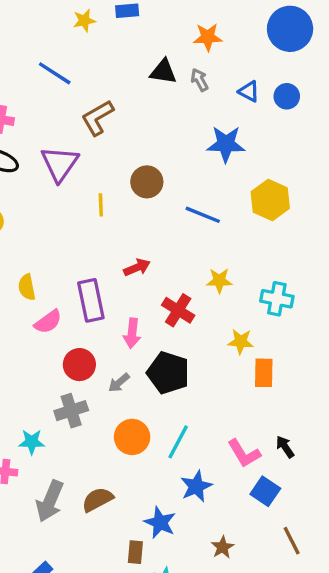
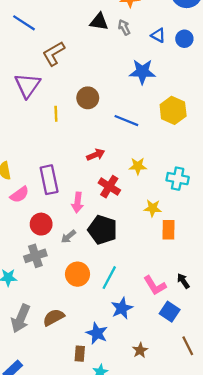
red arrow: (137, 267) -> (96, 155), moved

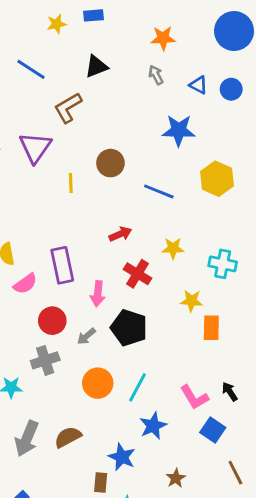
black triangle: (99, 22) -> (96, 66), moved, turned -30

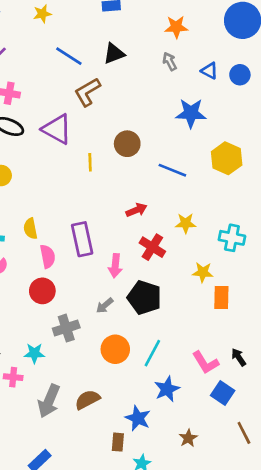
yellow star: (57, 24) -> (42, 14), moved
blue line: (31, 69) -> (69, 56), moved
purple triangle: (35, 147) -> (57, 129), turned -36
pink semicircle: (25, 284) -> (48, 256), turned -65
red circle: (52, 321) -> (42, 291), moved

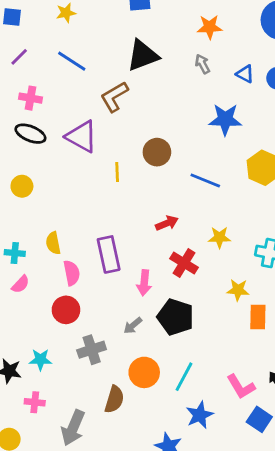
black triangle: (114, 54) -> (143, 55), size x1.4
blue line: (69, 56) -> (72, 61), moved
cyan star: (34, 353) -> (40, 360), moved
brown semicircle: (87, 400) -> (114, 399), moved, turned 135

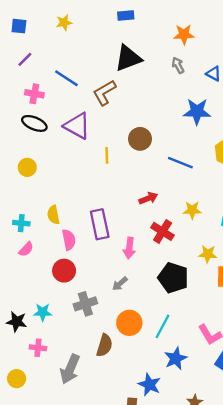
blue line: (72, 61) -> (66, 78), moved
black pentagon: (175, 317) -> (173, 278), moved

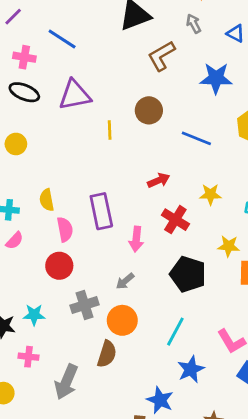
brown L-shape: (104, 93) -> (161, 56), moved
purple triangle: (77, 126) -> (75, 95), turned -40
orange circle: (129, 323) -> (122, 320), moved

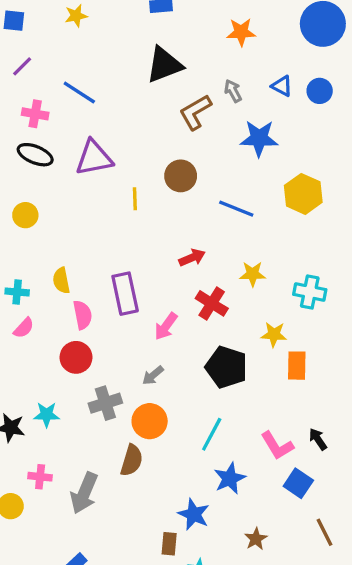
gray arrow: (194, 24) -> (233, 91), moved
pink arrow: (136, 239) -> (166, 326), turned 30
pink cross: (28, 357) -> (40, 477), moved

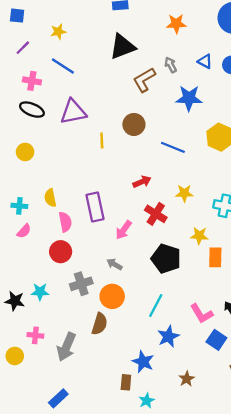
yellow star: (76, 16) -> (58, 32), moved
gray arrow: (153, 375) -> (114, 264), turned 70

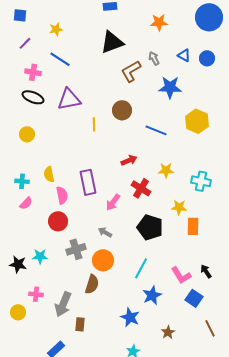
brown rectangle: (126, 382) -> (80, 324), moved

